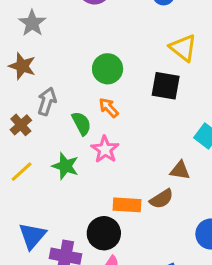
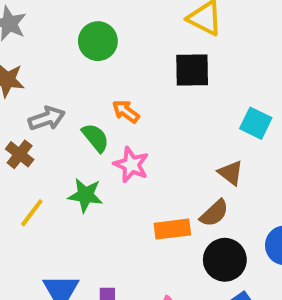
green circle: (108, 69) -> (98, 41), moved
gray arrow: (47, 101) -> (47, 118), turned 64
brown triangle: (180, 170) -> (231, 173), turned 40
black circle: (104, 233) -> (225, 260), moved

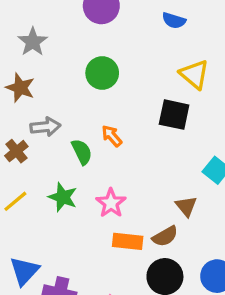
pink star: (131, 165) -> (111, 203), moved

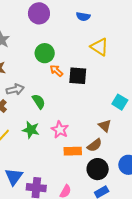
black square: (174, 115) -> (78, 76), moved
orange arrow: (112, 136) -> (56, 71), moved

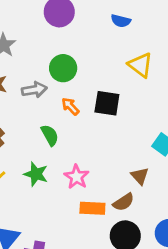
orange arrow: (56, 71) -> (70, 106), moved
gray arrow: (15, 89) -> (34, 90), moved

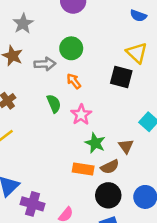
blue semicircle: (121, 21) -> (138, 16), moved
black square: (107, 103) -> (121, 77), moved
green star: (36, 174) -> (95, 143), moved
pink star: (77, 177) -> (81, 115), moved

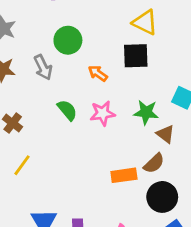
gray arrow: (45, 64) -> (43, 67), turned 84
orange arrow: (74, 81) -> (98, 73), moved
pink star: (81, 115) -> (103, 113), turned -30
green star: (95, 143) -> (146, 112), moved

